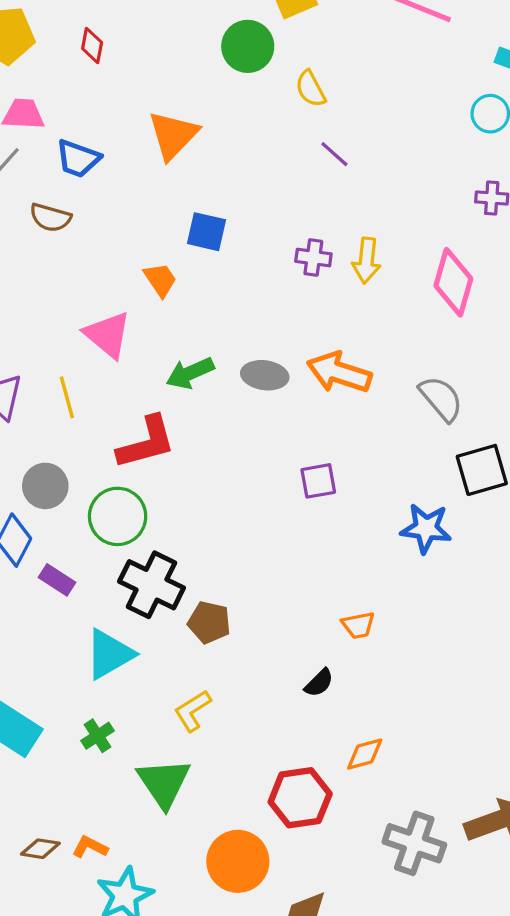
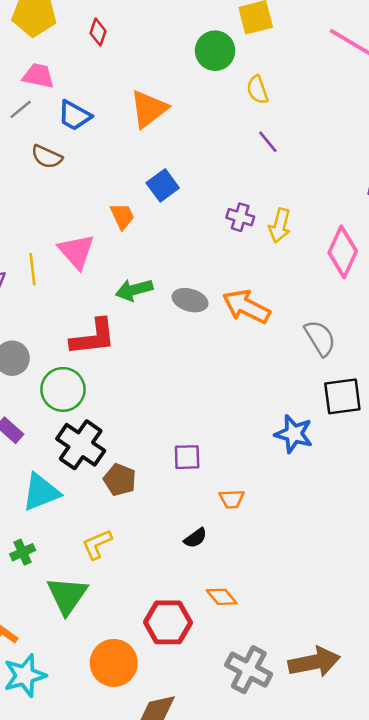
blue square: (206, 232) -> (163, 185), turned 32
yellow line: (67, 397) -> (32, 269), moved
purple square: (318, 481) -> (187, 457), moved
orange diamond: (365, 754) -> (222, 597), turned 56

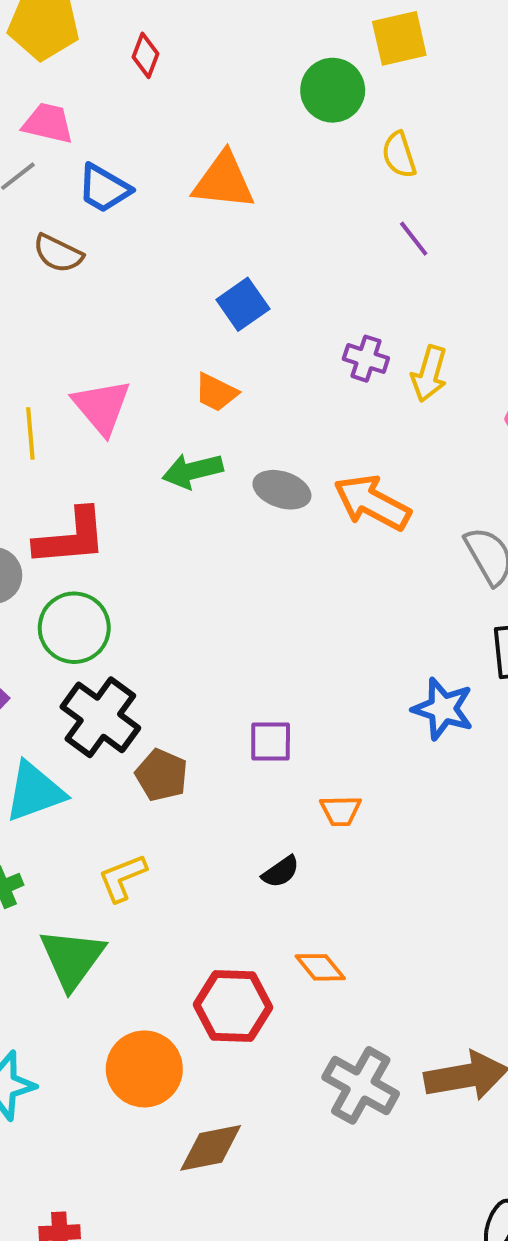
orange triangle: (149, 109) -> (224, 181), turned 42
orange trapezoid: (122, 216) -> (216, 392), moved, turned 140
red L-shape: (93, 337) -> (71, 537), moved

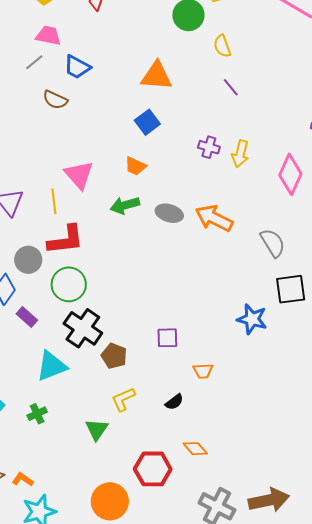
orange triangle: (224, 181) -> (157, 76), moved
yellow line: (30, 433) -> (54, 201), moved
yellow L-shape: (122, 878) -> (123, 399), moved
green triangle: (72, 959) -> (97, 429), moved, size x0.7

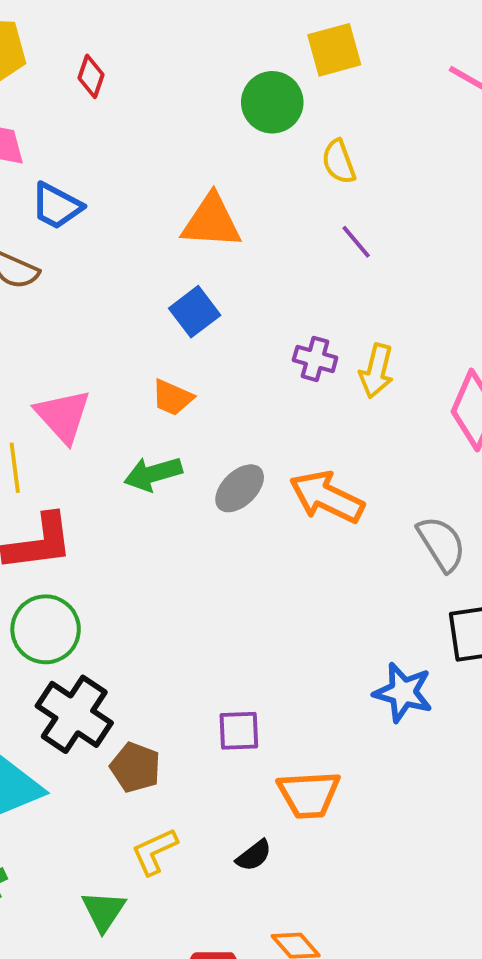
gray ellipse: (169, 213) -> (240, 488), turned -60
orange trapezoid: (203, 371) -> (309, 794), size x1.6

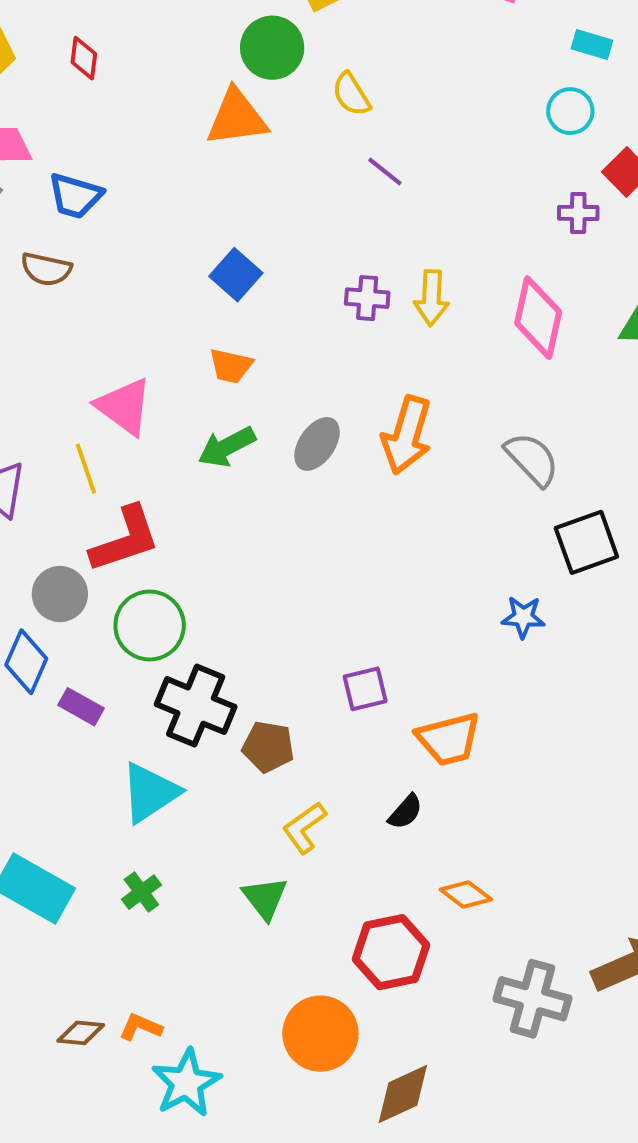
orange triangle: (211, 221) -> (237, 118), moved
orange arrow: (327, 497) -> (407, 435), turned -88
blue star: (403, 692) -> (523, 617), size x0.7

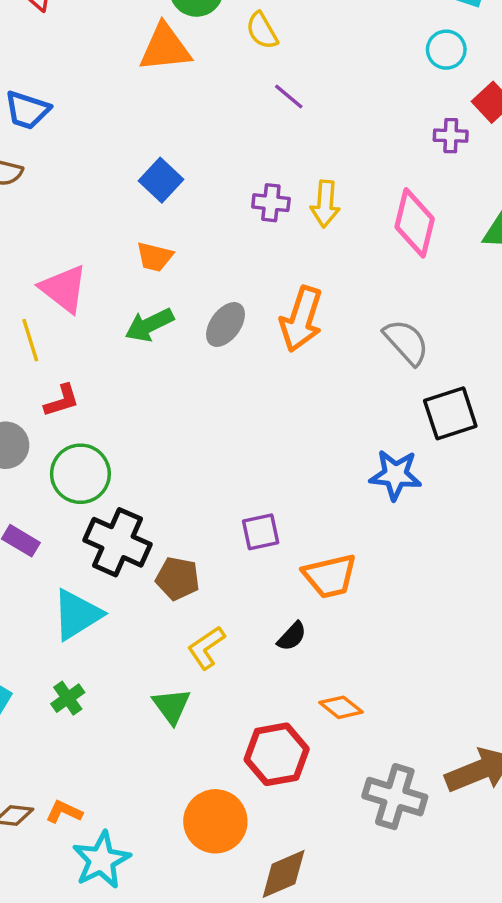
red L-shape: (125, 539) -> (62, 401), size x0.6
blue star: (523, 617) -> (395, 475), size x1.4

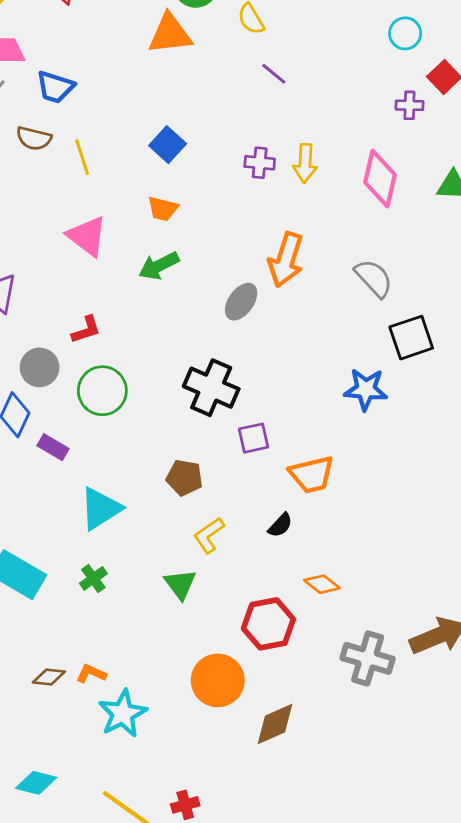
gray ellipse: (226, 324) -> (241, 302), moved
yellow line: (30, 340) -> (82, 157), moved
black cross: (118, 542) -> (211, 388), moved

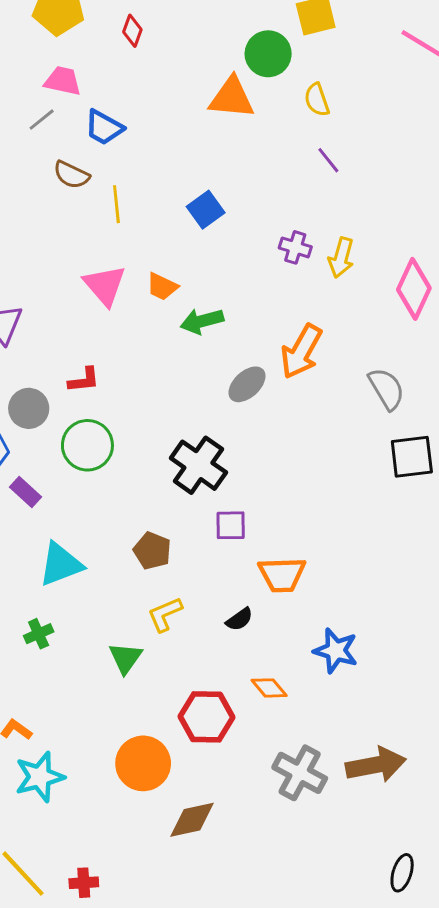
orange trapezoid: (163, 209) -> (162, 287), moved
green arrow: (159, 266) -> (202, 321), moved
blue star: (366, 389) -> (336, 651), moved

